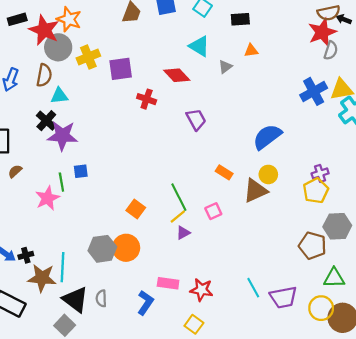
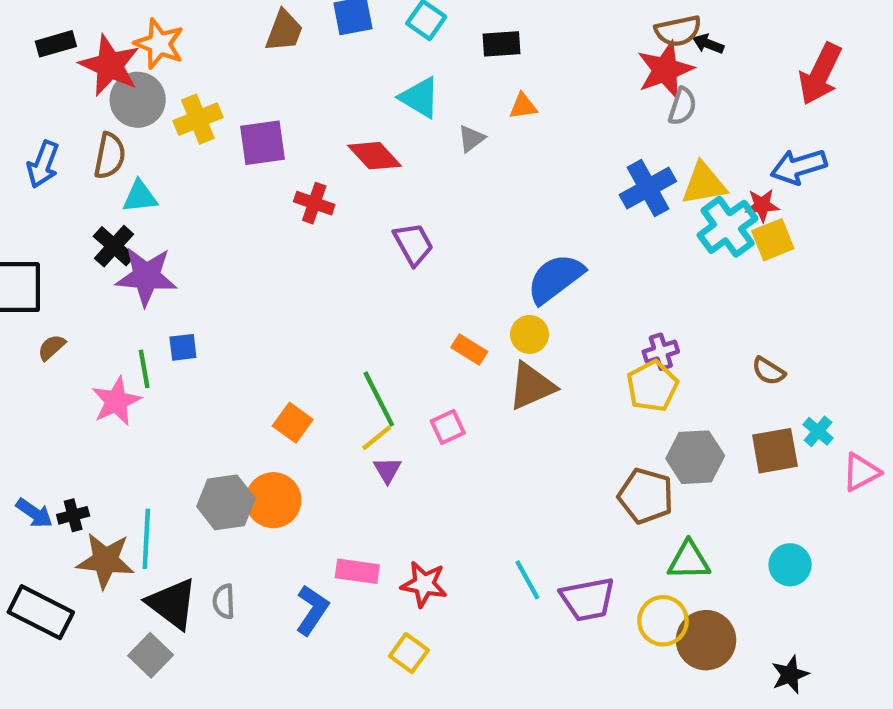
yellow circle: (268, 174) -> (530, 334), moved
purple triangle: (183, 233) -> (387, 470), turned -32

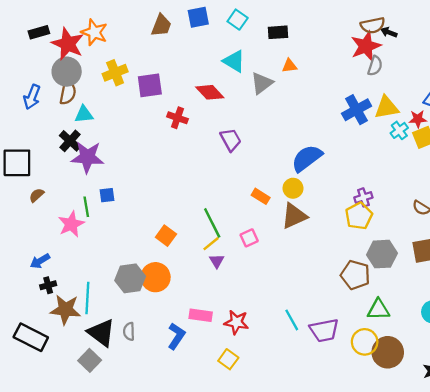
gray circle: (138, 100) -> (67, 72), moved
gray triangle: (471, 139) -> (262, 83), size x1.5
cyan cross: (728, 227) -> (399, 130), size x0.6
blue arrow: (34, 513) -> (40, 261), moved, turned 114

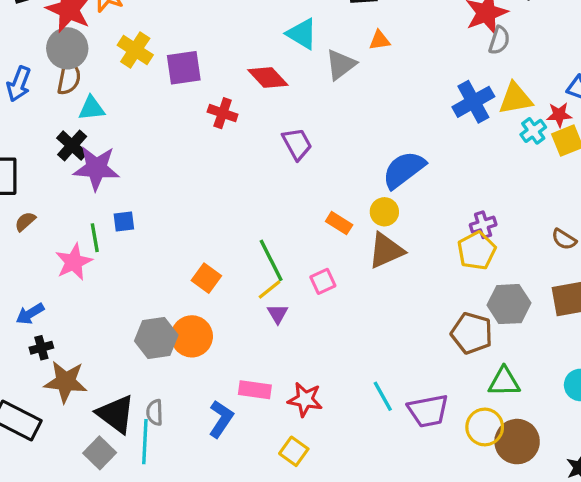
yellow cross: (115, 73) -> (135, 50), turned -35
cyan line: (87, 298) -> (145, 442), moved

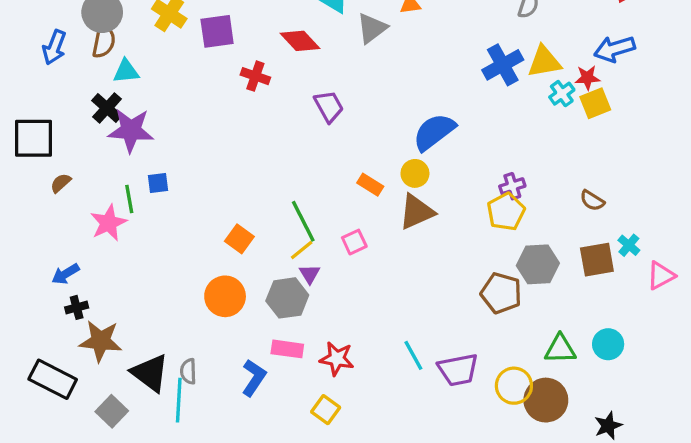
gray hexagon: (156, 338) -> (287, 298), moved
green triangle: (504, 382) -> (560, 349), moved
gray square: (100, 453) -> (112, 411), moved

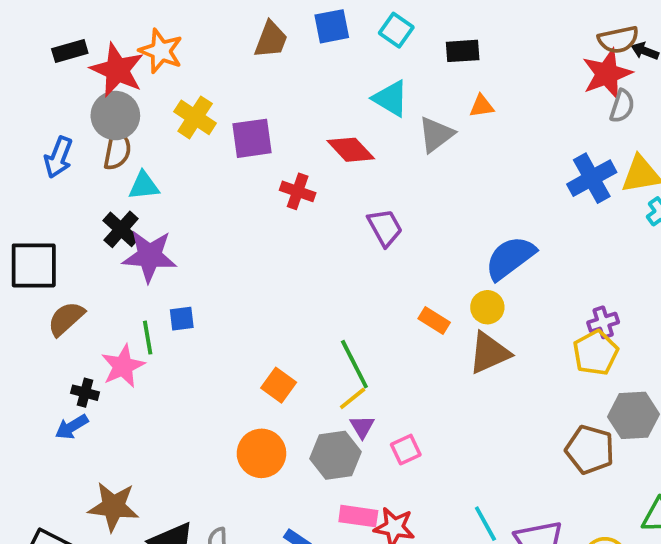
brown semicircle: (61, 183) -> (66, 319), size x1.5
pink square: (354, 242) -> (406, 450), moved
black cross: (77, 307) -> (85, 393), moved, turned 30
pink rectangle: (287, 349) -> (358, 516), moved

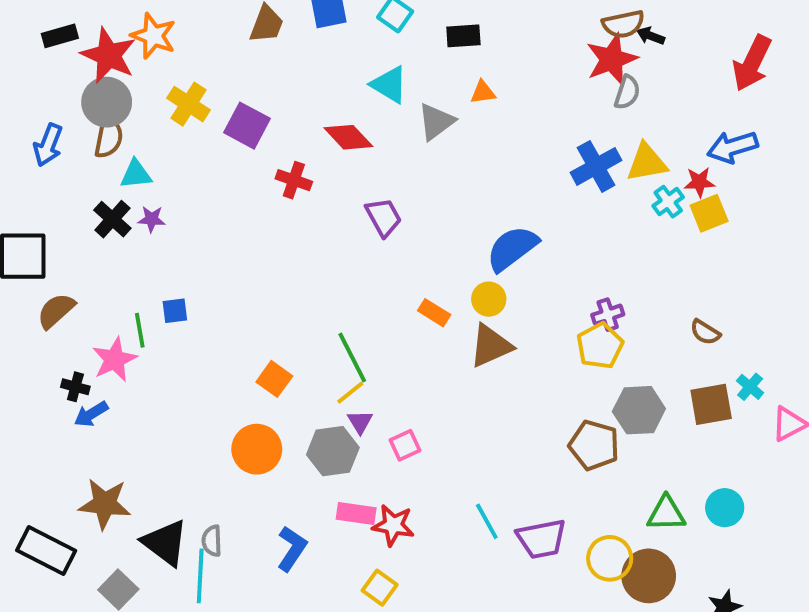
purple square: (252, 138) -> (247, 126), turned 36
purple star: (150, 256) -> (151, 219), moved, size x0.5
blue arrow: (72, 427) -> (91, 414), moved

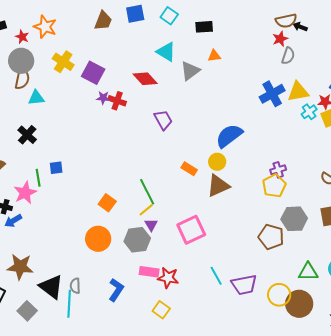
red star: (109, 55) -> (22, 37), size x0.5
red star: (612, 59) -> (280, 39), size x0.6
black cross: (112, 219) -> (27, 135), moved
purple star: (151, 219) -> (103, 98), moved
pink square: (405, 445) -> (191, 230), moved, size x1.8

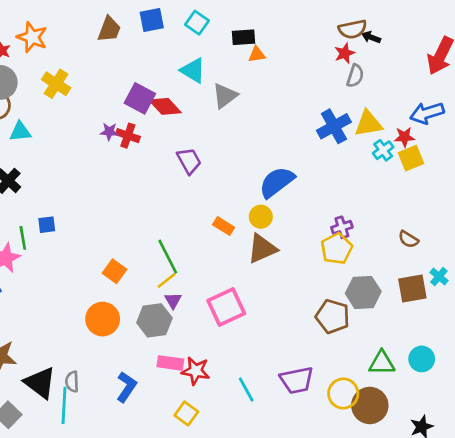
orange triangle: (214, 56) -> (257, 55), moved
purple square: (93, 73) -> (140, 98), moved
cyan line: (216, 276) -> (246, 390), moved

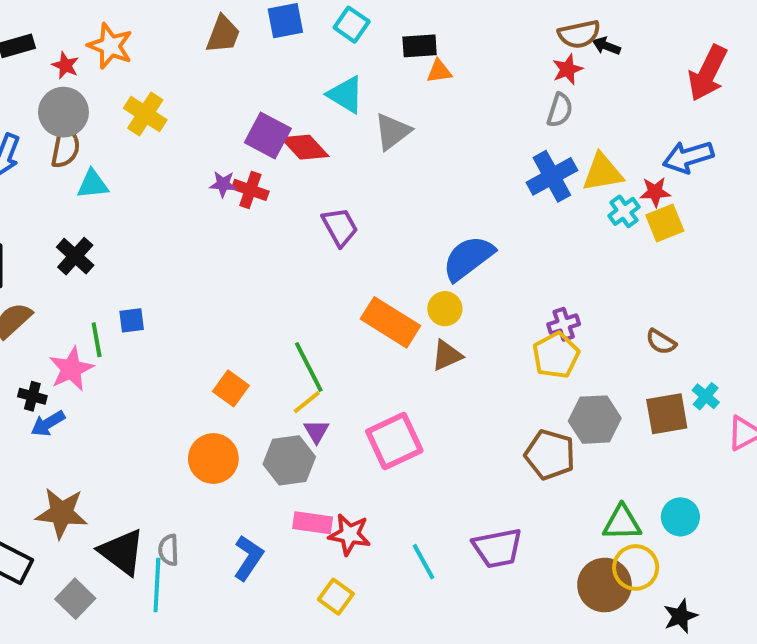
gray semicircle: (355, 76) -> (560, 110), moved
orange rectangle: (224, 226) -> (390, 322), size x1.8
brown triangle: (262, 249) -> (447, 355), size x0.7
yellow circle: (343, 393) -> (636, 568), moved

